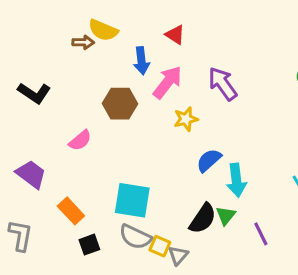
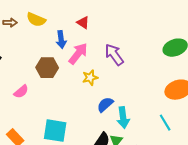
brown arrow: (83, 42) -> (10, 23), moved

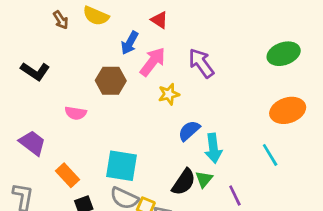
brown arrow: (10, 23) -> (61, 20), turned 56
blue arrow: (61, 40) -> (130, 43), turned 36
pink semicircle: (21, 92) -> (76, 113), turned 49

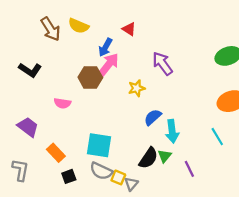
brown arrow: (61, 20) -> (51, 29), size x1.6
pink arrow: (153, 62) -> (109, 65), moved

